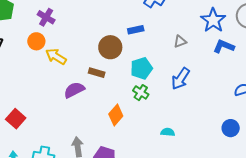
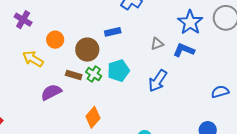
orange circle: (36, 41) -> (55, 40), moved
blue L-shape: (224, 46) -> (184, 50), moved
green cross: (141, 93) -> (94, 74), moved

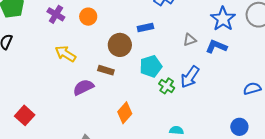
orange circle: (55, 40) -> (88, 17), moved
green cross: (94, 74) -> (167, 86), moved

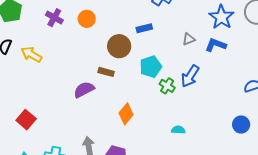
yellow arrow: (65, 54) -> (31, 54), moved

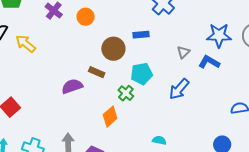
blue star: (221, 17) -> (219, 35), turned 30
gray triangle: (189, 39) -> (183, 52), turned -32
green cross: (167, 86) -> (126, 93), moved

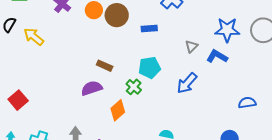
brown circle: (113, 49) -> (117, 15), moved
purple semicircle: (72, 86) -> (92, 88), moved

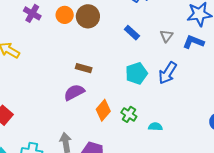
blue rectangle: (149, 28) -> (132, 33), moved, turned 56
cyan pentagon: (150, 68) -> (136, 73), moved
green cross: (134, 87) -> (129, 114), moved

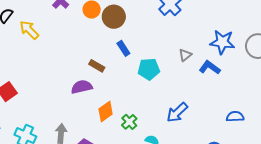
blue rectangle: (132, 33) -> (123, 48), moved
cyan pentagon: (136, 73) -> (149, 69), moved
blue arrow: (168, 73) -> (177, 112), moved

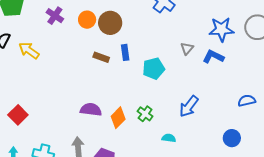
blue rectangle: (123, 48) -> (125, 52), turned 35
brown rectangle: (97, 66) -> (101, 57), moved
purple semicircle: (82, 87) -> (91, 110), moved, turned 30
green cross: (129, 122) -> (145, 114), moved

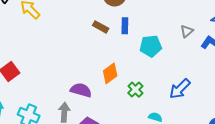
purple semicircle: (91, 110) -> (81, 90), moved
orange diamond: (118, 118) -> (110, 73), moved

